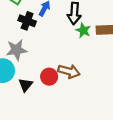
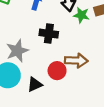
black cross: (27, 21) -> (49, 34), moved
black triangle: (26, 85) -> (35, 85), turned 40

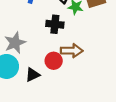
black cross: (49, 34) -> (55, 24), moved

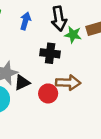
black triangle: (33, 75) -> (22, 83), moved

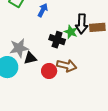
black arrow: (59, 19) -> (82, 24), moved
green star: (73, 35) -> (71, 32), moved

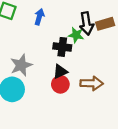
black triangle: (30, 58) -> (60, 72), moved
brown arrow: (67, 66) -> (92, 83), moved

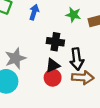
black arrow: (86, 23) -> (77, 59), moved
green star: (76, 35) -> (73, 15), moved

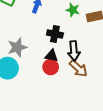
black triangle: (53, 65) -> (51, 56), turned 32
brown arrow: (83, 78) -> (78, 68), turned 36

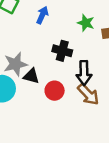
black triangle: (51, 56) -> (31, 76), moved

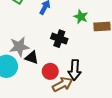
black arrow: (84, 73) -> (75, 70), moved
brown arrow: (88, 94) -> (62, 84), moved, turned -78

